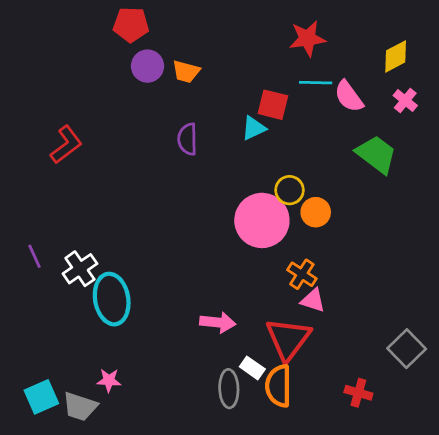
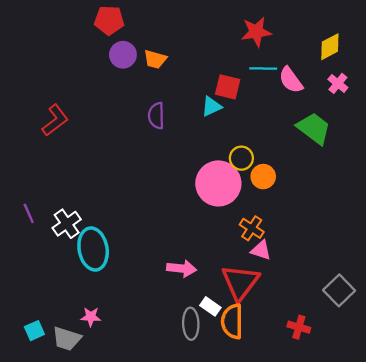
cyan square: (41, 397) -> (34, 331), size x0.7

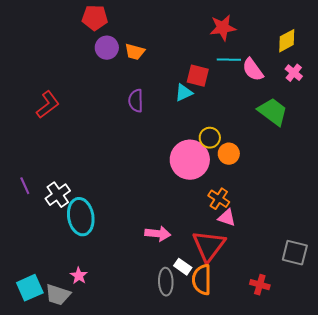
gray square: (339, 290) -> (295, 253), turned -32
pink star: (91, 317) -> (79, 276), turned 30
cyan square: (34, 331) -> (30, 288), size x1.5

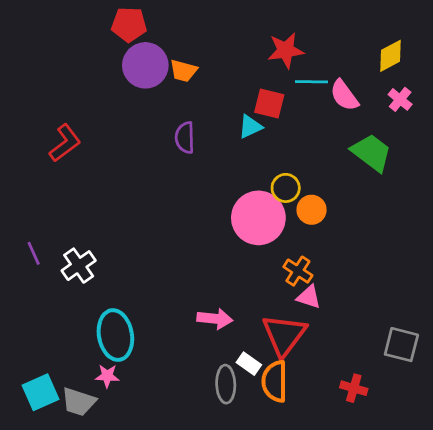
red star: (223, 28) -> (286, 50), moved
purple circle: (107, 48) -> (145, 65), size x1.4
cyan ellipse: (81, 217) -> (115, 335), moved
pink star: (79, 276) -> (107, 376), turned -30

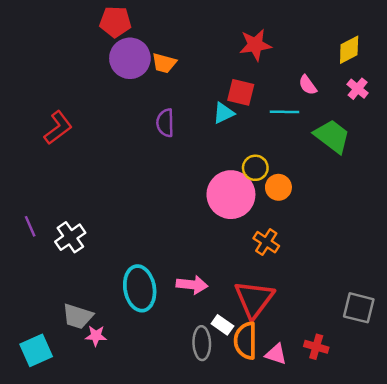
cyan line: (312, 82) -> (285, 112), moved
pink semicircle: (344, 95) -> (308, 85), size x0.7
pink triangle: (309, 297) -> (276, 354), moved
cyan ellipse: (115, 335) -> (140, 288), moved
gray trapezoid: (79, 402) -> (78, 316), moved

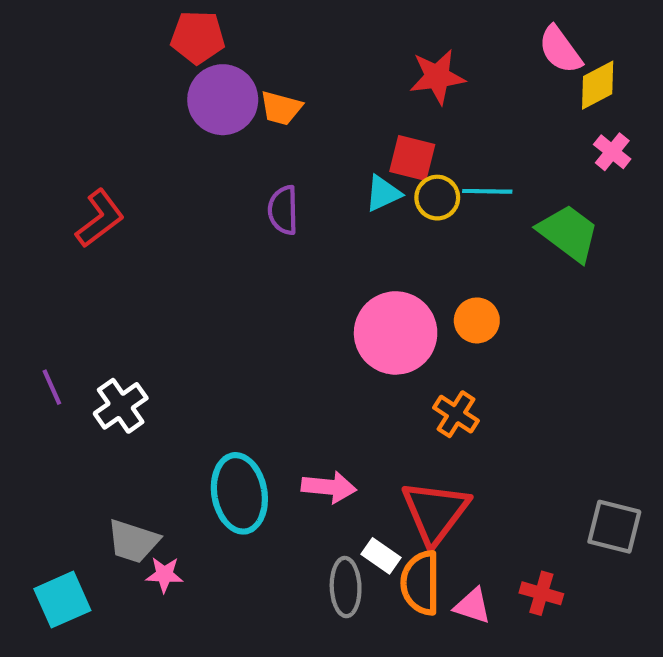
pink semicircle: (308, 85) -> (560, 50), moved, size x1.4
yellow circle: (255, 168) -> (437, 198), moved

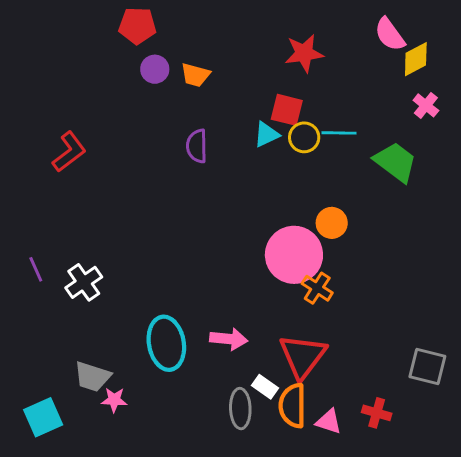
purple circle: (223, 100) -> (155, 69), size x0.6
pink circle: (396, 333) -> (294, 255), moved

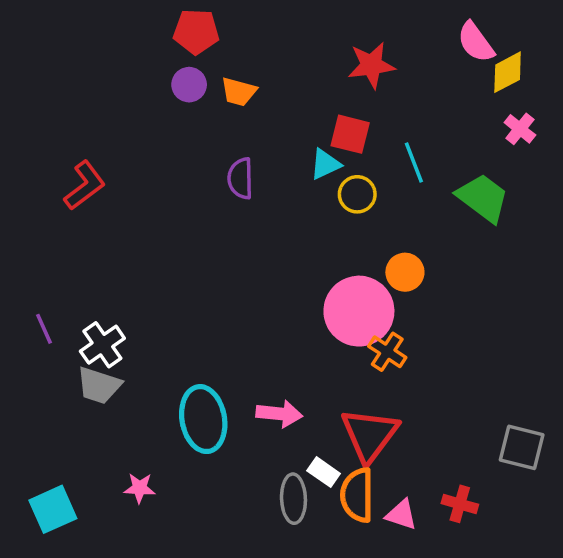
red pentagon: (137, 26) -> (196, 32), moved
cyan line: (339, 133) -> (414, 162), turned 68
yellow circle: (304, 137) -> (357, 194), moved
gray trapezoid: (92, 377) -> (99, 385), moved

